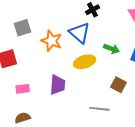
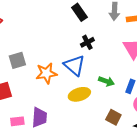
orange star: (52, 41) -> (46, 73), turned -30
purple trapezoid: (58, 85) -> (39, 117), moved

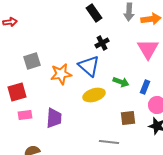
brown square: (113, 117) -> (128, 118), turned -35
pink rectangle: (17, 121) -> (25, 115), moved

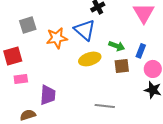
purple trapezoid: (54, 118) -> (48, 95), moved
brown square: (128, 118) -> (122, 66), moved

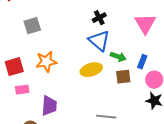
gray square: (28, 25) -> (32, 26), moved
blue triangle: (85, 30) -> (99, 41), moved
orange star: (57, 38) -> (46, 62), moved

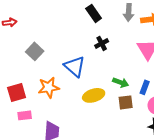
gray square: (32, 26) -> (35, 51), turned -30
blue triangle: (99, 41) -> (75, 66), moved

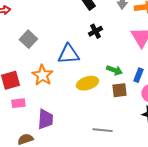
blue triangle: (75, 66) -> (68, 54), turned -45
orange star: (49, 87) -> (42, 75), turned -30

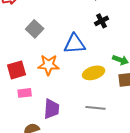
orange star: (42, 75) -> (49, 65), turned -30
gray line: (102, 130) -> (96, 108), moved

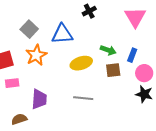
gray square: (35, 29) -> (29, 29), moved
orange star: (49, 65) -> (36, 55), turned -30

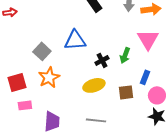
black cross: (89, 11) -> (102, 60), moved
blue triangle: (62, 34) -> (75, 40), moved
green arrow: (108, 50) -> (125, 55), moved, turned 91

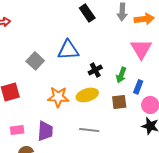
green arrow: (125, 55) -> (121, 75), moved
orange star: (49, 77) -> (58, 97), moved, turned 30
pink rectangle: (25, 105) -> (17, 130), moved

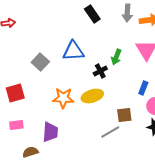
green arrow: (121, 75) -> (116, 57), moved
brown square: (119, 102) -> (124, 115), moved
pink rectangle: (17, 130) -> (16, 125), moved
gray line: (89, 130) -> (110, 132), moved, turned -36

